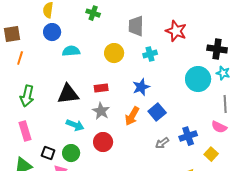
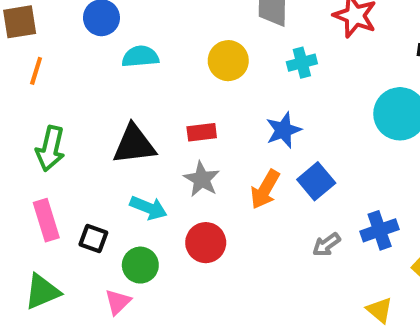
black square: (48, 153) -> (93, 238), moved

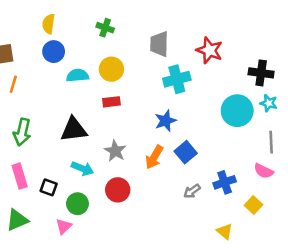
yellow circle: (228, 61) -> (111, 69), moved
cyan cross: (302, 63) -> (177, 79), size x1.5
red rectangle: (202, 132) -> (111, 102), moved

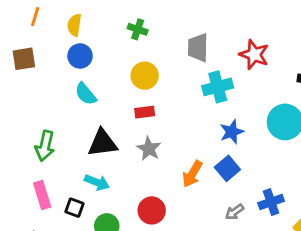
cyan semicircle: (77, 75) -> (86, 94), moved, turned -125
orange line: (13, 84) -> (35, 17), moved
blue star: (166, 121) -> (232, 132), moved
gray star: (115, 151) -> (149, 149), moved
cyan arrow: (83, 169) -> (97, 182), moved

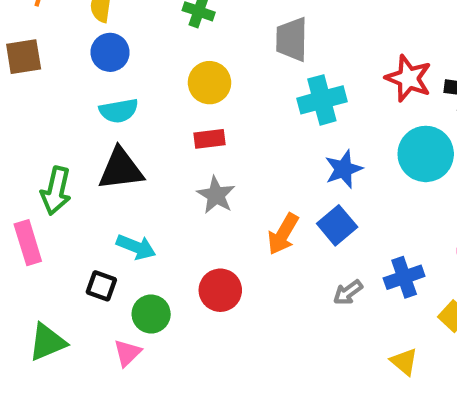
red star: (254, 55) -> (408, 78), moved
cyan semicircle: (86, 94) -> (119, 111), turned -60
black triangle: (103, 143) -> (121, 169), moved
pink rectangle: (42, 195) -> (28, 243), moved

